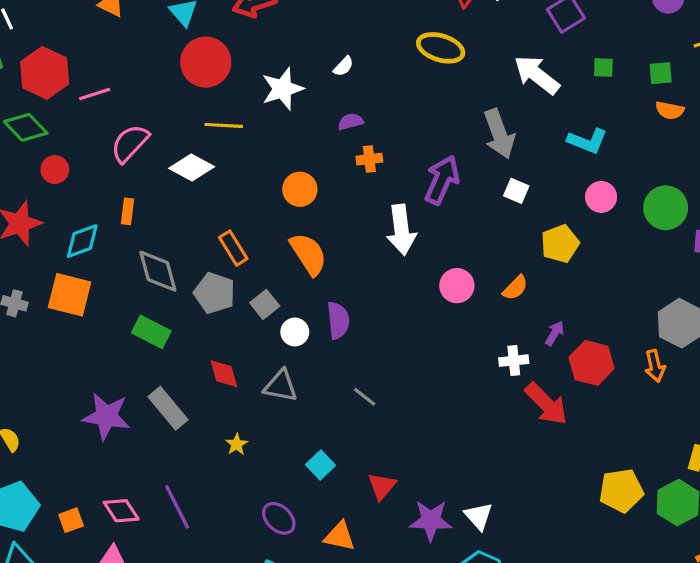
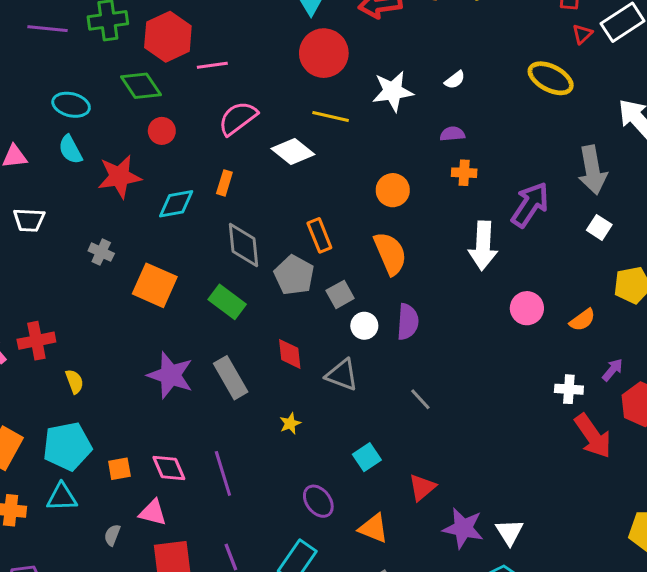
orange square: (70, 295) -> (155, 285), moved

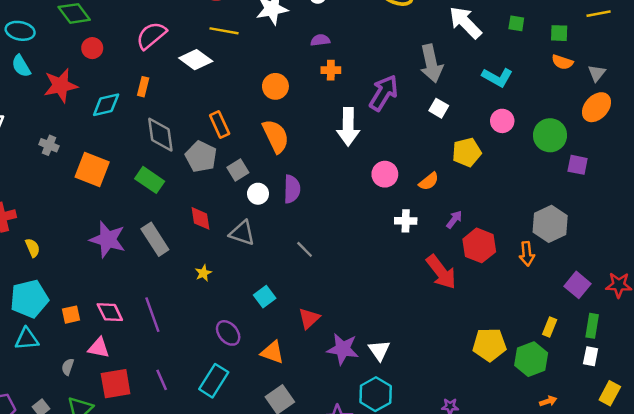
white cross: (569, 389) -> (406, 221), moved

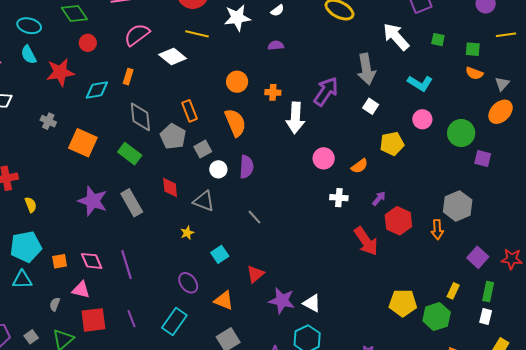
orange cross: (331, 70) -> (273, 92), moved
yellow star: (203, 273) -> (187, 233), moved
white triangle: (379, 350) -> (312, 303), turned -30

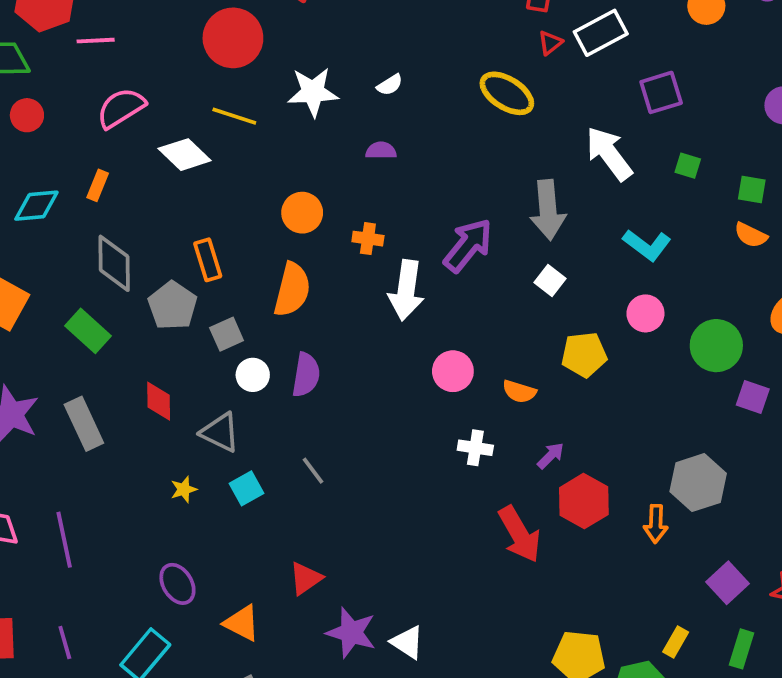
orange semicircle: (235, 123) -> (292, 290), turned 32
orange semicircle: (359, 166) -> (519, 391), turned 48
cyan square: (220, 254) -> (247, 488), moved

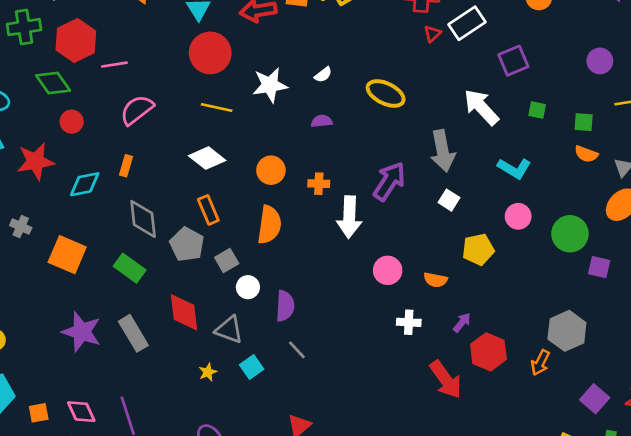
yellow ellipse: (507, 93) -> (386, 93), moved
white diamond: (185, 155) -> (207, 158), moved
purple semicircle: (306, 375) -> (285, 306), moved
red diamond: (159, 401) -> (184, 312), size x1.4
orange arrow: (656, 524) -> (540, 363), turned 30

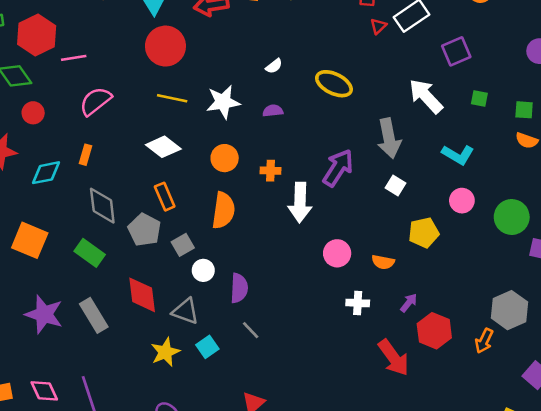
white star: (270, 85) -> (223, 102), moved
yellow star: (208, 372) -> (165, 352), size x1.6

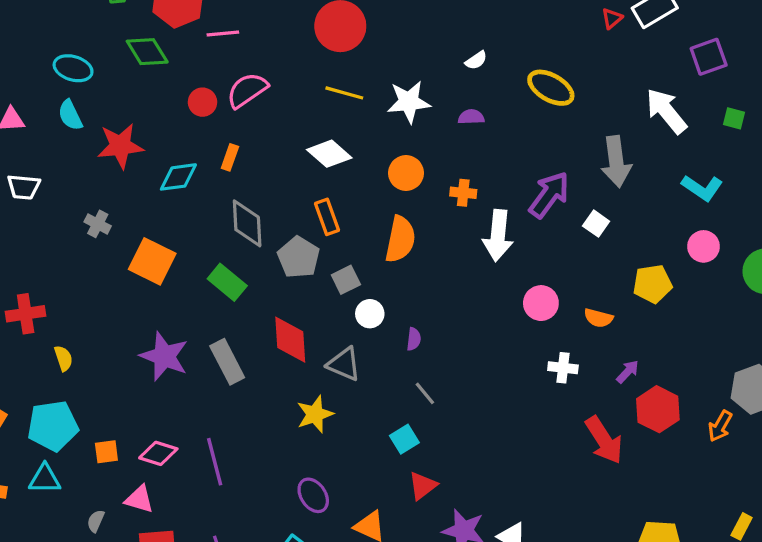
red circle: (33, 113) -> (203, 102), moved
white square: (396, 186) -> (596, 224), moved
purple semicircle: (239, 288) -> (414, 339), size x0.6
cyan square: (207, 347) -> (404, 439), moved
pink diamond: (44, 391) -> (158, 453), turned -52

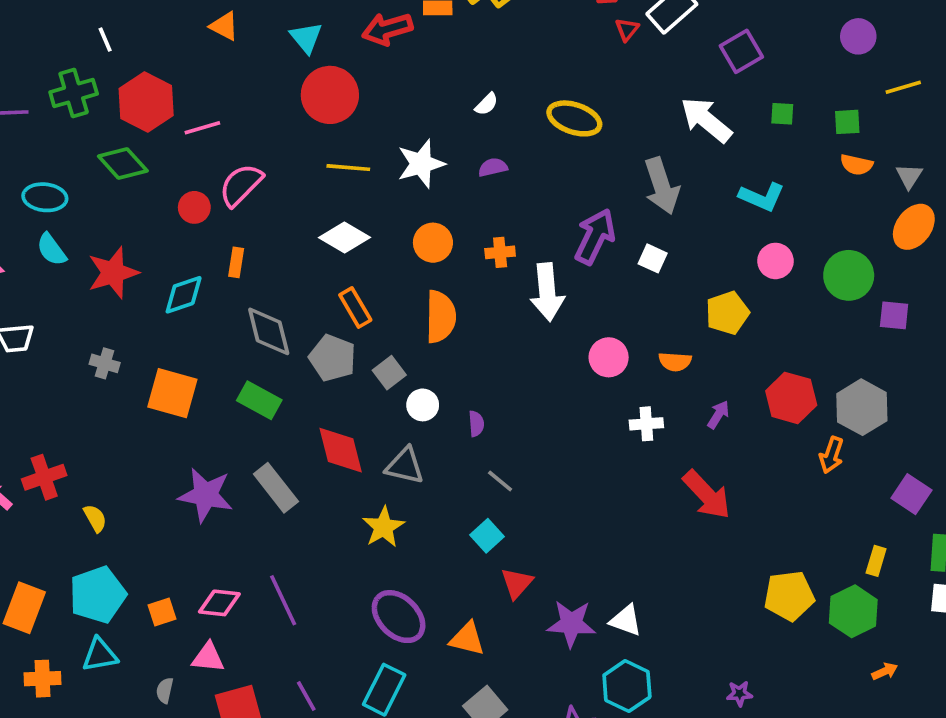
red hexagon: (658, 409) -> (791, 398), moved
purple ellipse: (313, 495) -> (399, 617), size x1.4

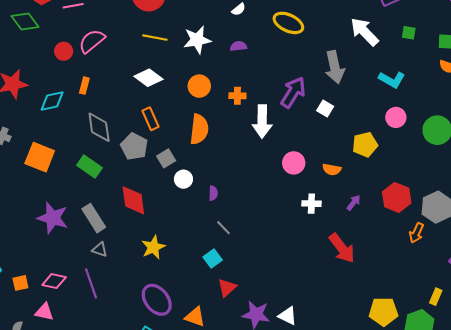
gray triangle: (405, 466) -> (100, 249), moved, size x0.7

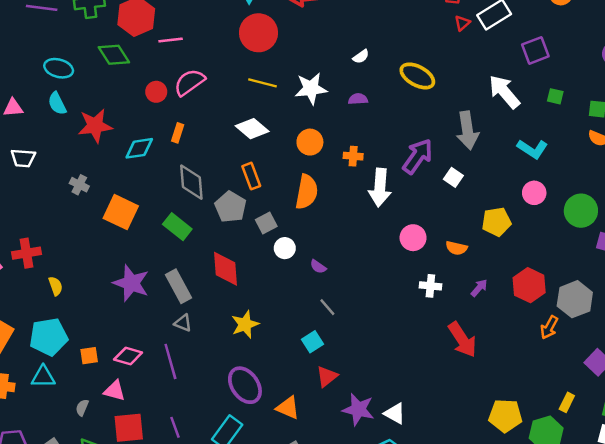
purple semicircle: (213, 193) -> (318, 267), turned 120

